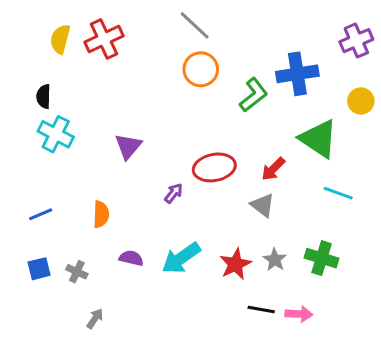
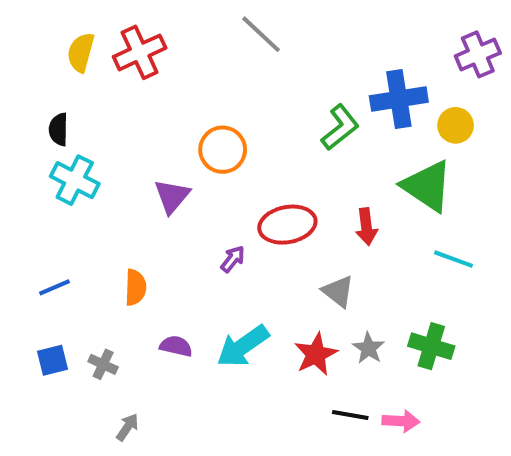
orange circle: (201, 69) -> (223, 150), moved
yellow circle: (361, 101) -> (456, 125), moved
red arrow: (273, 169) -> (366, 227), turned -52
gray triangle: (263, 205) -> (338, 291), moved

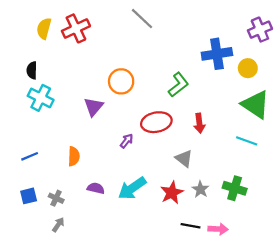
green L-shape: (340, 127) -> (178, 85), moved
green triangle: (427, 186) -> (256, 105), moved
gray arrow: (127, 427) -> (58, 225), moved

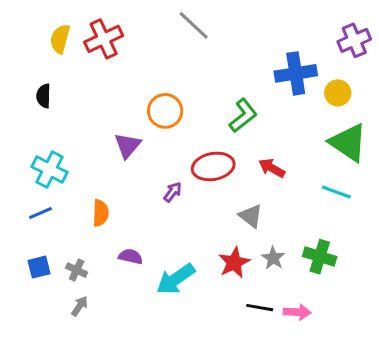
cyan cross: (41, 98) -> (50, 169), moved
red arrow: (199, 123) -> (272, 168), turned 126
cyan arrow: (132, 188) -> (176, 279), moved

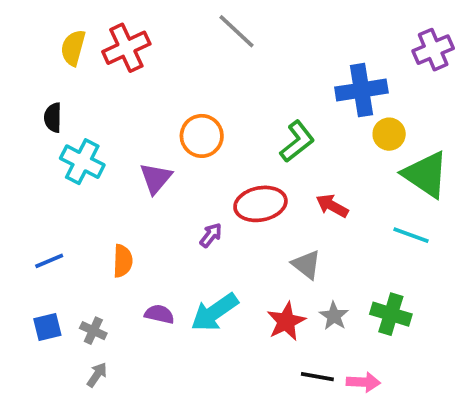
yellow circle: (338, 93) -> (389, 134), moved
cyan cross: (50, 169) -> (82, 162), moved
cyan arrow: (176, 279) -> (215, 312), moved

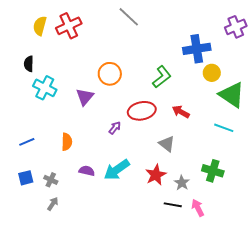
gray star: (334, 316) -> (182, 183), moved
pink arrow: (363, 382) -> (198, 208), turned -120

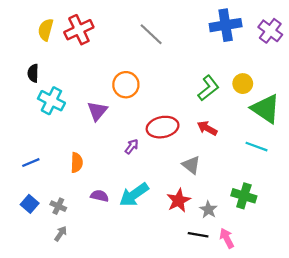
gray line: (129, 17) -> (151, 34), moved
purple cross: (236, 27) -> (270, 31), turned -30
blue cross: (197, 49) -> (226, 25), moved
green L-shape: (162, 77) -> (208, 88), moved
blue square: (26, 178) -> (30, 204), turned -35

